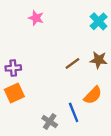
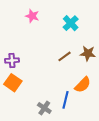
cyan cross: (99, 21) -> (71, 23), moved
orange square: (14, 93) -> (13, 83), turned -30
blue line: (74, 112) -> (66, 100), turned 36

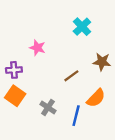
pink star: (32, 16) -> (37, 48), moved
brown line: (65, 56) -> (71, 76), moved
gray cross: (44, 108) -> (48, 107), moved

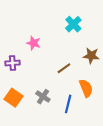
orange square: (15, 96) -> (14, 98), moved
orange semicircle: (96, 98) -> (86, 88), turned -66

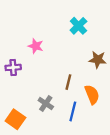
brown line: (64, 68) -> (68, 82), moved, turned -40
orange square: (14, 98) -> (15, 119), moved

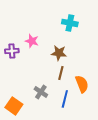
cyan cross: (78, 26) -> (70, 23), turned -35
brown star: (98, 60) -> (59, 53), moved
purple cross: (13, 67) -> (12, 51), moved

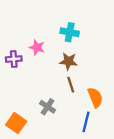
cyan cross: (70, 23) -> (70, 32), moved
brown line: (61, 73) -> (71, 85), turned -32
blue line: (65, 99) -> (86, 122), moved

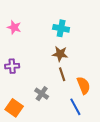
pink star: (37, 47) -> (14, 27), moved
purple cross: (14, 59) -> (12, 66), moved
blue line: (86, 122) -> (75, 107), turned -42

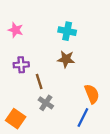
purple cross: (12, 66) -> (21, 65), moved
brown line: (62, 74) -> (39, 82), moved
blue line: (75, 107) -> (83, 117), turned 54

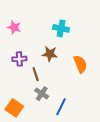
brown star: (66, 59) -> (50, 54), moved
orange semicircle: (92, 94) -> (80, 64), moved
blue line: (83, 117) -> (61, 107), moved

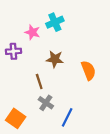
pink star: (14, 27) -> (32, 32), moved
cyan cross: (61, 28) -> (55, 22), moved, turned -35
purple cross: (19, 59) -> (13, 51), moved

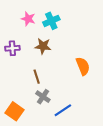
pink star: (32, 32) -> (28, 19), moved
brown star: (55, 59) -> (43, 46), moved
blue line: (67, 117) -> (63, 110), turned 30

